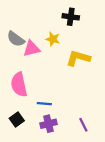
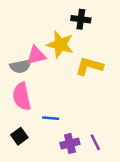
gray semicircle: (16, 39) -> (20, 66), moved, turned -48
yellow star: (53, 39) -> (60, 45), size x1.6
purple cross: (49, 124) -> (70, 143), moved

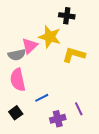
pink triangle: (36, 55) -> (30, 46), turned -30
blue line: (51, 118) -> (42, 98), turned -32
purple line: (95, 142) -> (79, 109), moved

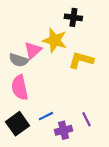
gray semicircle: (17, 55) -> (19, 60), turned 30
blue line: (42, 98) -> (46, 116), moved
black square: (16, 113) -> (17, 124), size x1.5

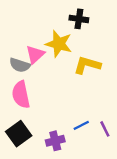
blue line: (46, 116) -> (81, 125), moved
purple line: (87, 119) -> (105, 129), moved
purple cross: (64, 130) -> (55, 141), moved

